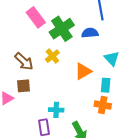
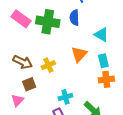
green cross: (62, 29) -> (48, 22), turned -30
blue semicircle: (90, 33) -> (74, 18), turned -70
yellow cross: (52, 56) -> (48, 65), moved, turned 32

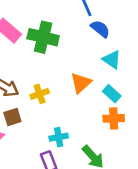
blue semicircle: (74, 18) -> (100, 29), moved, turned 126
cyan rectangle: (103, 61) -> (112, 94), turned -40

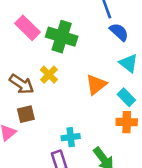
yellow cross: (40, 94) -> (49, 75), moved, turned -30

